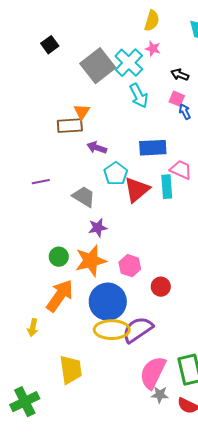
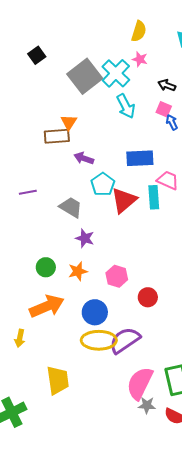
purple star: (98, 228) -> (85, 238), turned 30
orange star: (91, 261) -> (78, 271), size x0.6
orange arrow: (60, 296) -> (47, 306), turned 32
blue circle: (108, 302) -> (95, 312), size x0.7

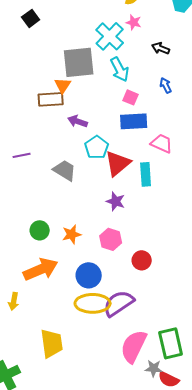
gray square: (85, 76) -> (79, 62), moved, turned 32
pink square: (164, 109) -> (131, 97), moved
cyan rectangle: (154, 197) -> (146, 174), moved
purple star: (85, 238) -> (116, 201), moved
gray star: (147, 405) -> (154, 368), moved

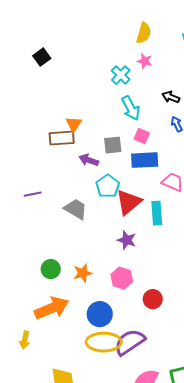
cyan cross: (110, 36) -> (121, 75), size x0.7
black arrow: (161, 48) -> (171, 97), moved
gray square: (79, 62) -> (113, 145), moved, size x0.6

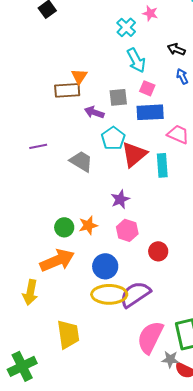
purple star: (127, 240) -> (120, 199), moved, turned 30
green circle: (51, 269) -> (64, 227), moved
yellow arrow: (25, 340) -> (30, 292), size x1.4

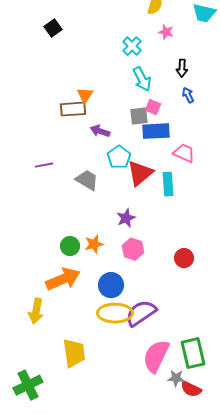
pink star: (150, 13) -> (166, 32), moved
black arrow: (176, 49) -> (182, 68), turned -108
gray square: (118, 97) -> (139, 116), moved
red circle: (158, 251) -> (184, 258), moved

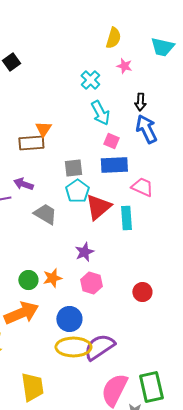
blue arrow: (188, 95) -> (146, 129), size x1.8
gray square: (139, 116) -> (73, 168), moved
purple arrow: (100, 131) -> (23, 184), moved

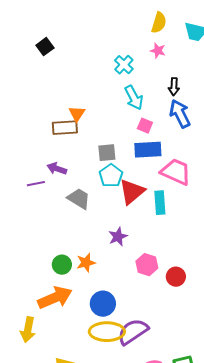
yellow semicircle: (113, 38) -> (159, 23), moved
pink trapezoid: (142, 187) -> (176, 172), size x1.4
pink hexagon: (91, 283) -> (147, 265), moved

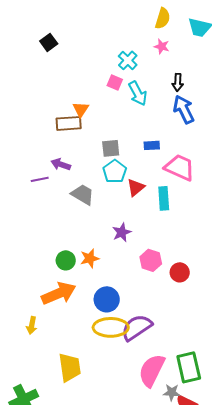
pink square: (145, 126) -> (115, 82), moved
blue rectangle: (148, 150) -> (152, 145), size x0.6
red triangle: (132, 192) -> (136, 187), size x0.7
yellow arrow: (28, 330) -> (32, 325), size x0.7

